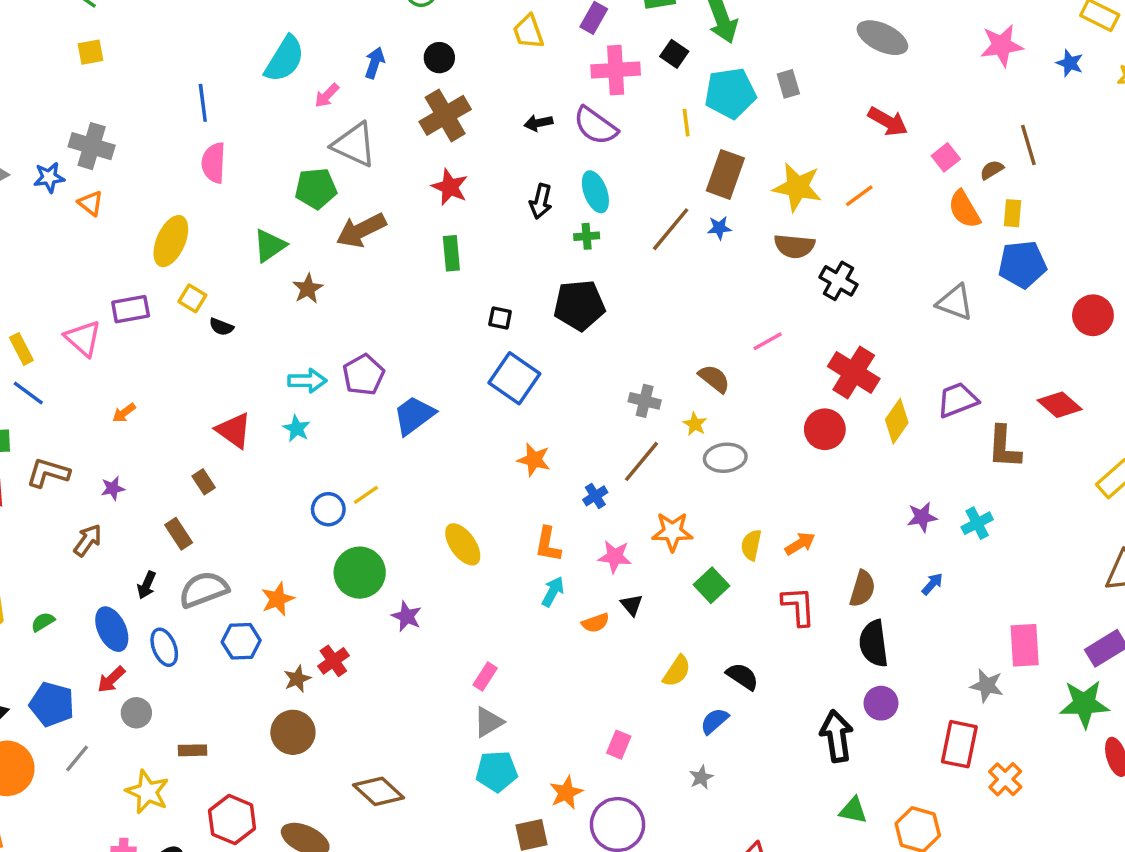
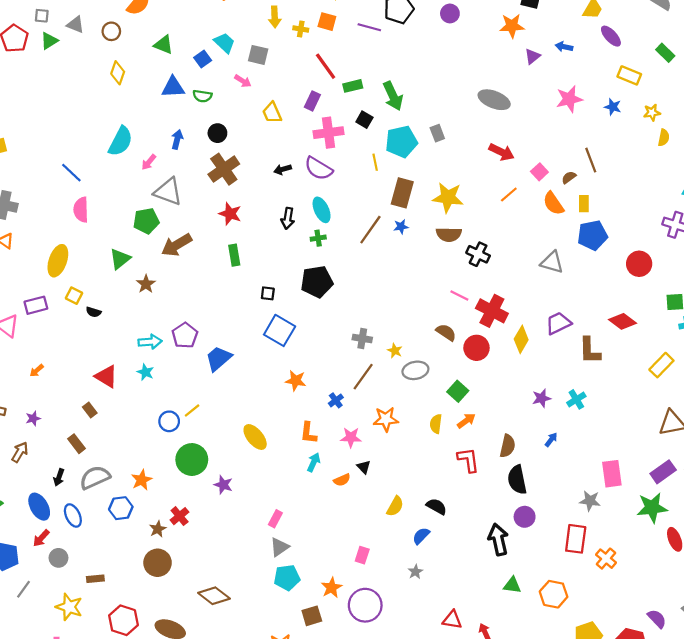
blue line: (203, 103) -> (71, 173), turned -35
orange line: (859, 196) -> (509, 194), moved
pink line: (768, 341) -> (459, 295), moved, turned 60
brown semicircle: (714, 379) -> (446, 332), moved
green square: (711, 585) -> (458, 391), moved

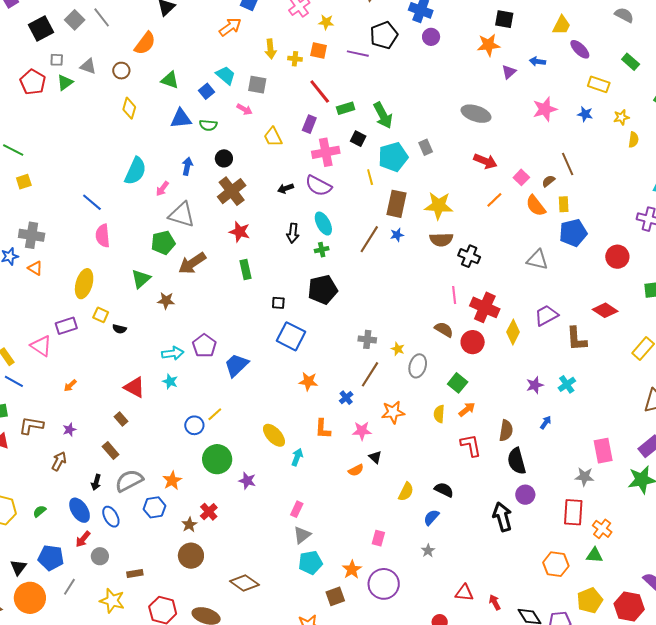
brown star: (146, 284) -> (166, 301), turned -30
pink line: (459, 295) -> (454, 295), turned 60
gray ellipse: (415, 370) -> (418, 366), turned -60
cyan arrow: (314, 462) -> (297, 457), moved
green triangle: (512, 585) -> (594, 555), moved

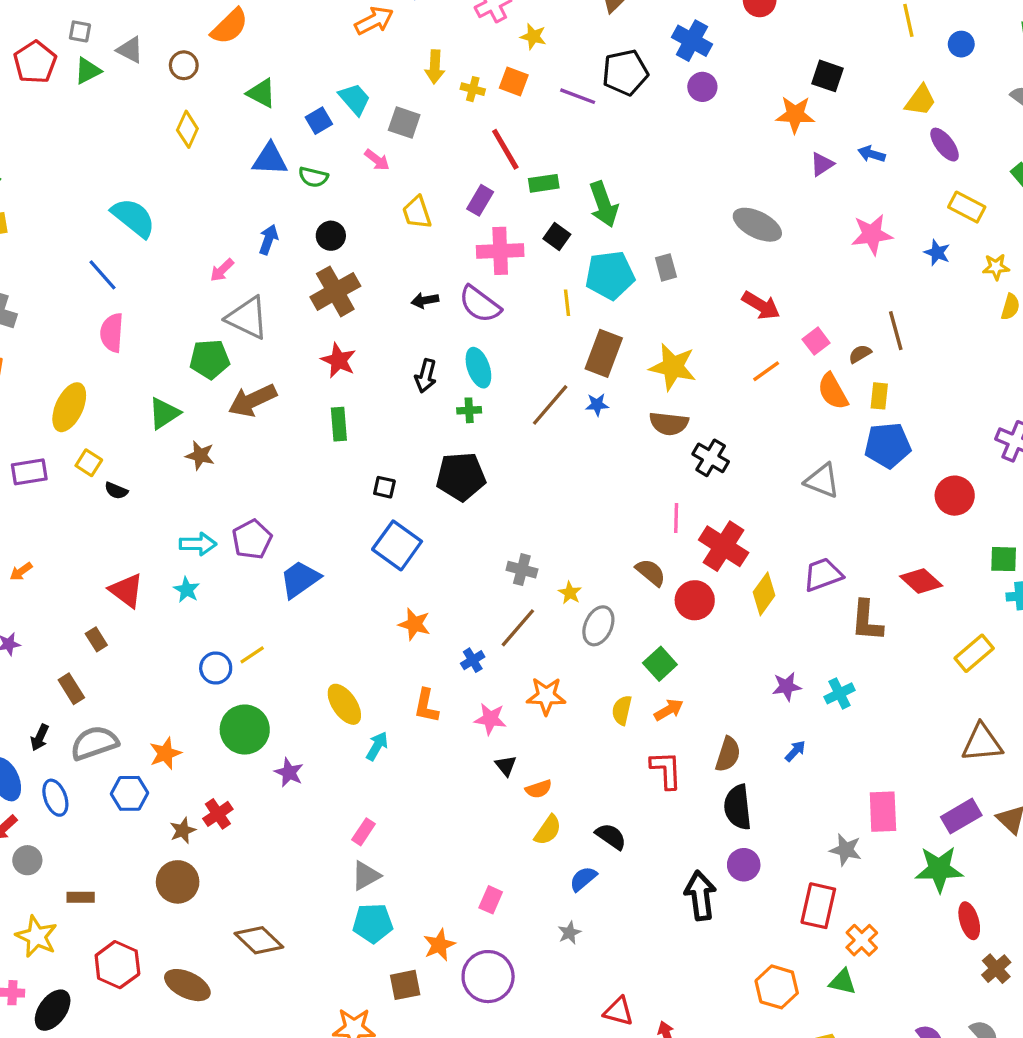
cyan semicircle: (135, 171) -> (133, 218), moved, turned -84
orange semicircle: (356, 470) -> (539, 789), moved

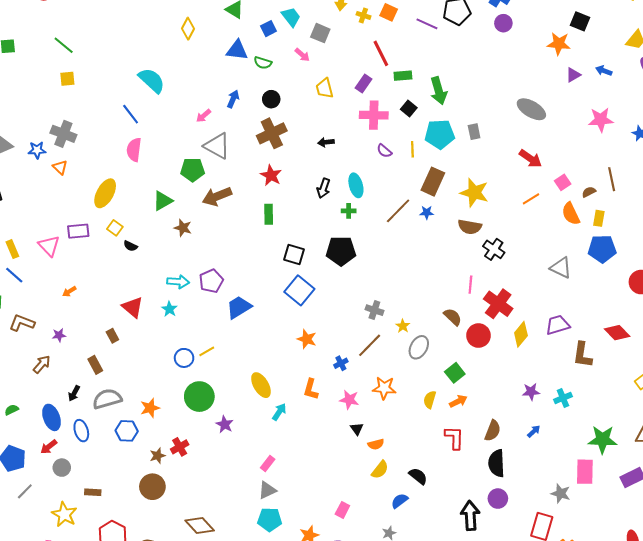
purple semicircle: (480, 304) -> (384, 151), moved, size x0.6
black square: (384, 487) -> (294, 254), size x1.5
green star: (939, 869) -> (602, 440), moved

